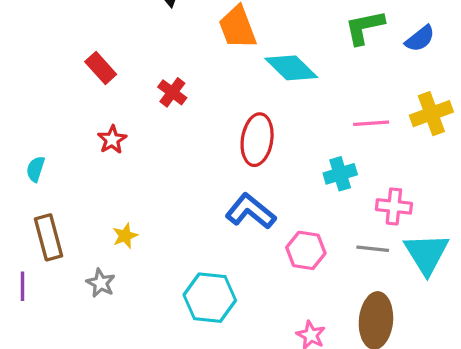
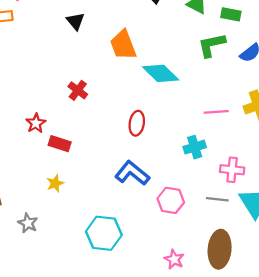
red rectangle: (101, 68) -> (60, 144), moved, turned -30
red ellipse: (257, 140) -> (137, 123), size x0.7
yellow star: (125, 236) -> (55, 183), moved

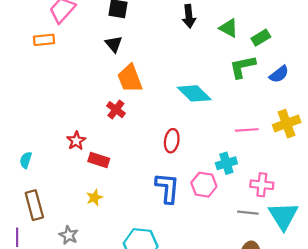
green rectangle: (231, 14) -> (261, 38), turned -42
orange trapezoid: (123, 45) -> (130, 78), moved
blue L-shape: (132, 173) -> (167, 188), turned 56
pink hexagon: (171, 200) -> (204, 185), moved

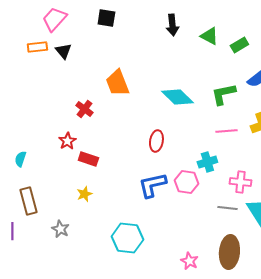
black triangle: (114, 44) -> (63, 51), moved
green L-shape: (243, 67) -> (223, 94), moved
red cross: (116, 110) -> (84, 109), moved
blue L-shape: (167, 188) -> (152, 185), turned -108

